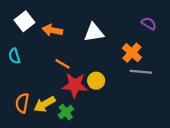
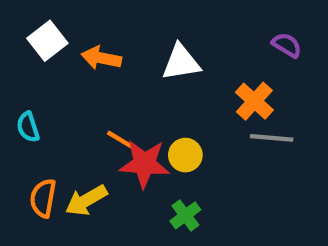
cyan semicircle: (14, 56) -> (28, 127), moved
orange line: (62, 64) -> (121, 140), moved
green cross: (66, 112) -> (185, 215), moved

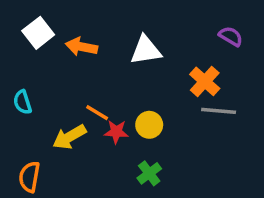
red star: (144, 164) -> (116, 132), size x0.6
orange semicircle: (43, 198) -> (29, 177), moved
yellow arrow: (86, 200) -> (69, 137), moved

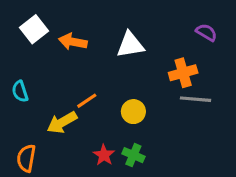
orange cross: (205, 81) -> (183, 73), turned 32
orange line: (97, 113) -> (87, 101), turned -65
red star: (116, 132) -> (104, 155), moved, turned 30
green cross: (149, 173) -> (133, 155), turned -30

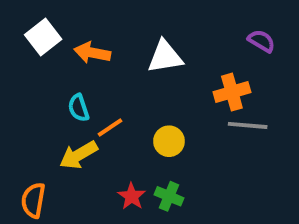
cyan semicircle: (20, 91) -> (79, 108), moved

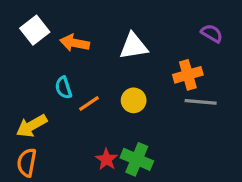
yellow circle: (169, 141) -> (134, 100), moved
yellow arrow: (79, 155) -> (32, 126), moved
green cross: (169, 196) -> (137, 159), size x1.4

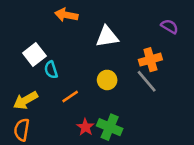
white square: (35, 30) -> (34, 54), moved
orange arrow: (75, 43) -> (66, 15), moved
gray line: (201, 102) -> (147, 81), moved, turned 45
orange line: (89, 104) -> (70, 97), moved

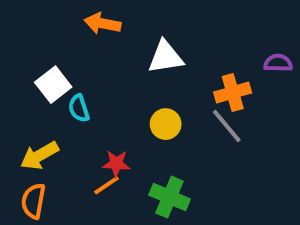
purple semicircle: (170, 26) -> (278, 63), moved, turned -30
orange line: (70, 97) -> (106, 185), moved
red star: (85, 127) -> (116, 164), moved, turned -30

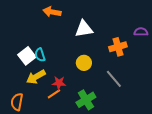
white square: (53, 85) -> (27, 56), moved
gray line: (227, 126) -> (114, 79), moved
yellow arrow: (39, 156) -> (36, 77), moved
green cross: (170, 197) -> (86, 100), turned 36

